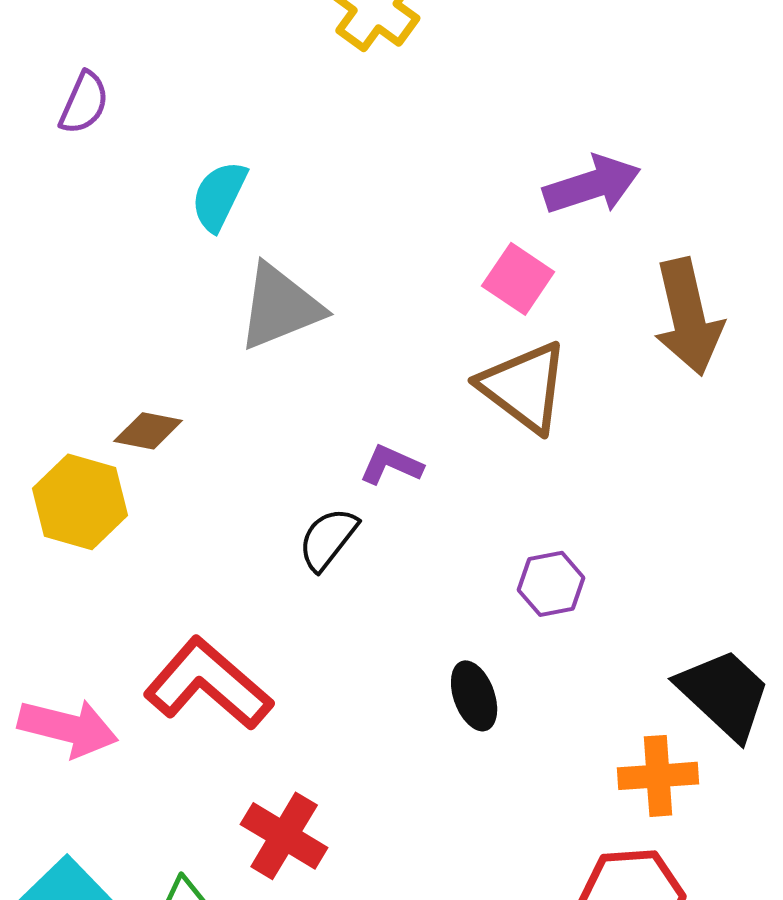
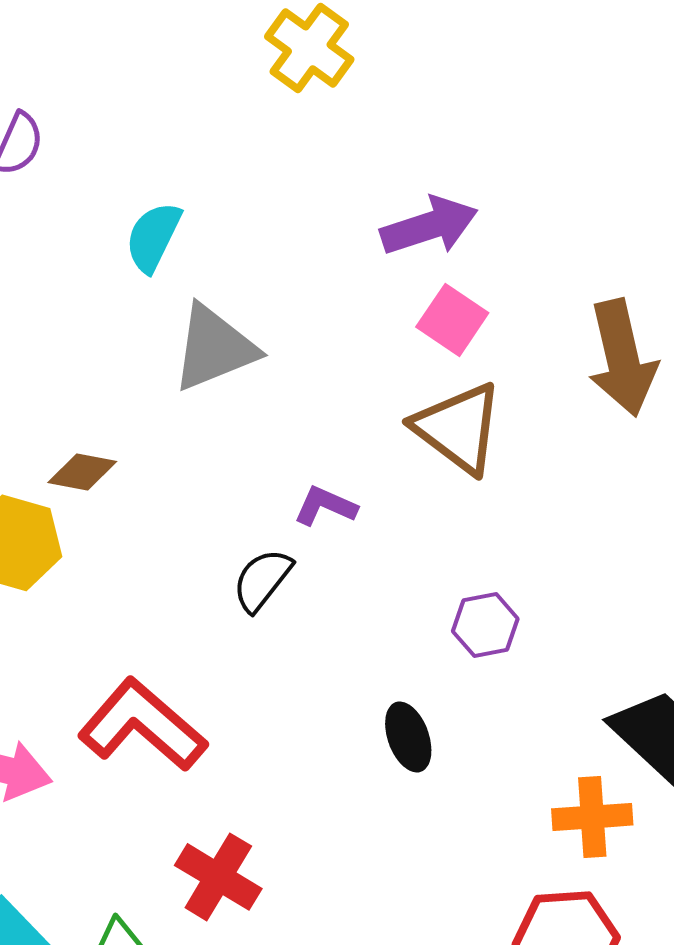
purple arrow: (592, 185) -> (429, 226), moved

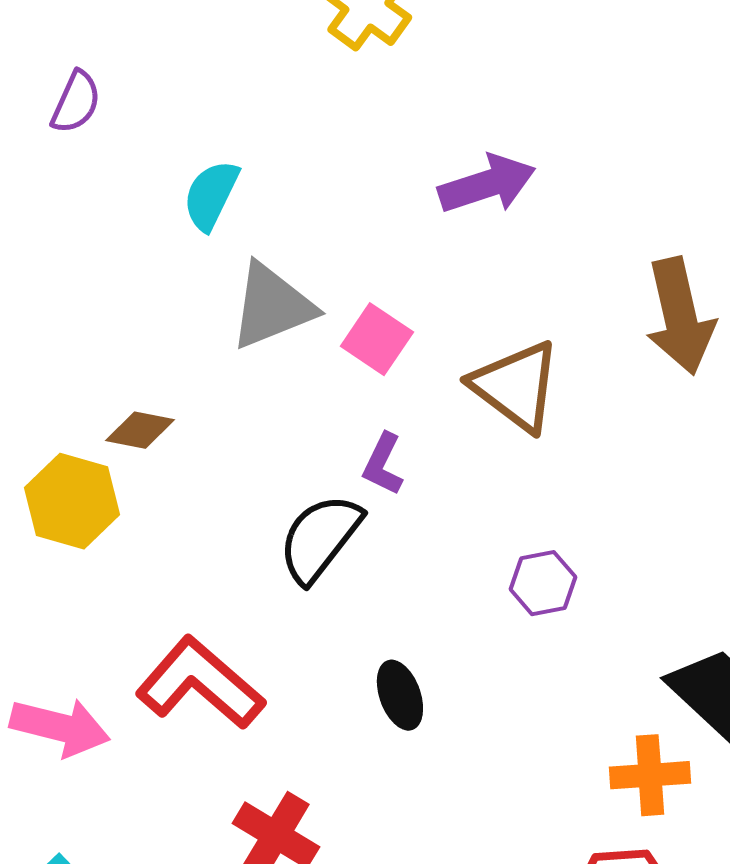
pink square: (452, 320) -> (377, 339), moved
purple L-shape: (325, 506) -> (383, 464), turned -88
black semicircle: (262, 580) -> (320, 538), size x1.4
black ellipse: (408, 737) -> (400, 695), moved

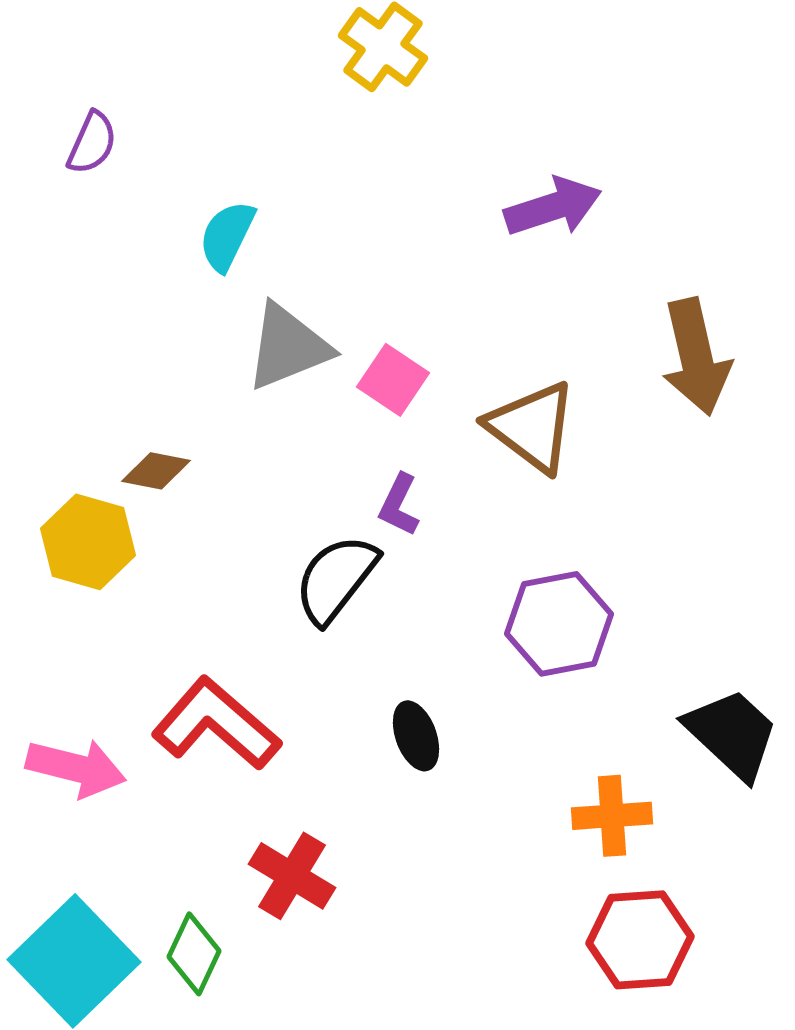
purple arrow: (487, 184) -> (553, 207), moved
purple hexagon: (543, 583) -> (559, 624), size x1.6
orange cross: (650, 775) -> (612, 816), moved

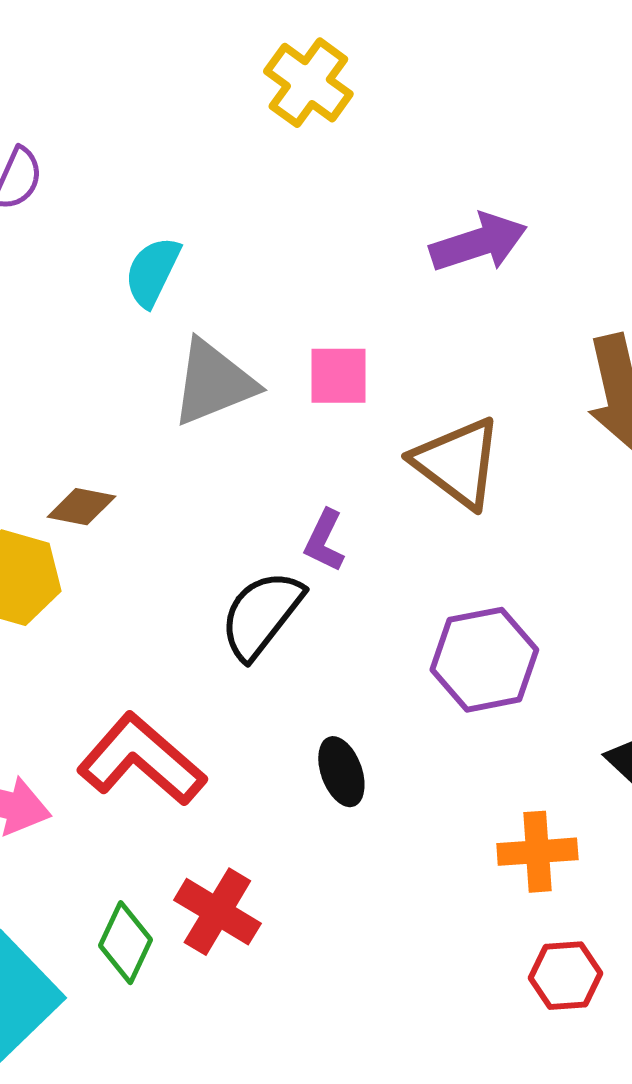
pink square: (393, 380) -> (338, 376), moved, turned -34
red hexagon: (640, 940) -> (565, 976), size x0.7
green diamond: (194, 954) -> (125, 943), moved

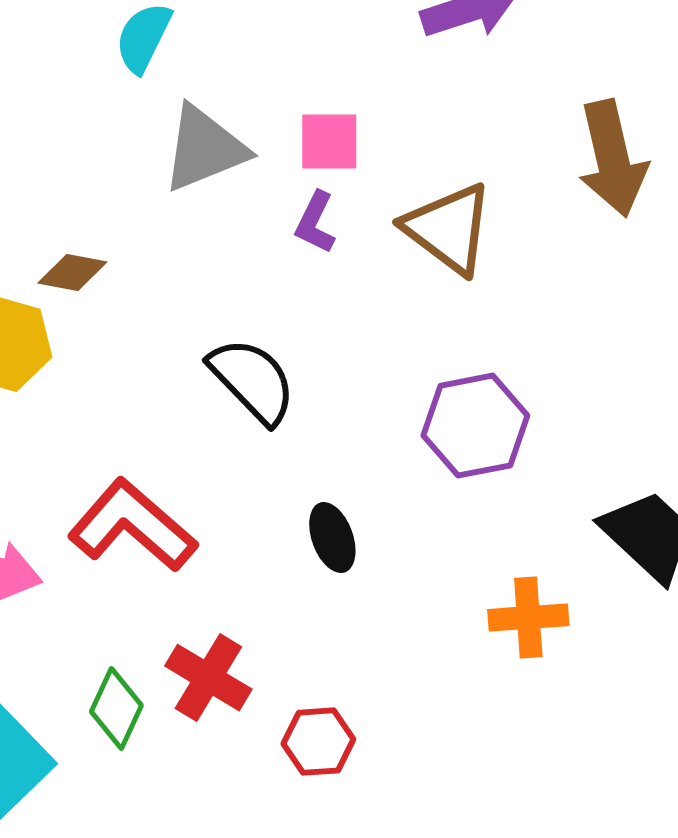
purple L-shape: (324, 541) -> (315, 223), moved
black semicircle: (261, 615) -> (252, 381), turned 98
red hexagon: (565, 976) -> (318, 742), moved

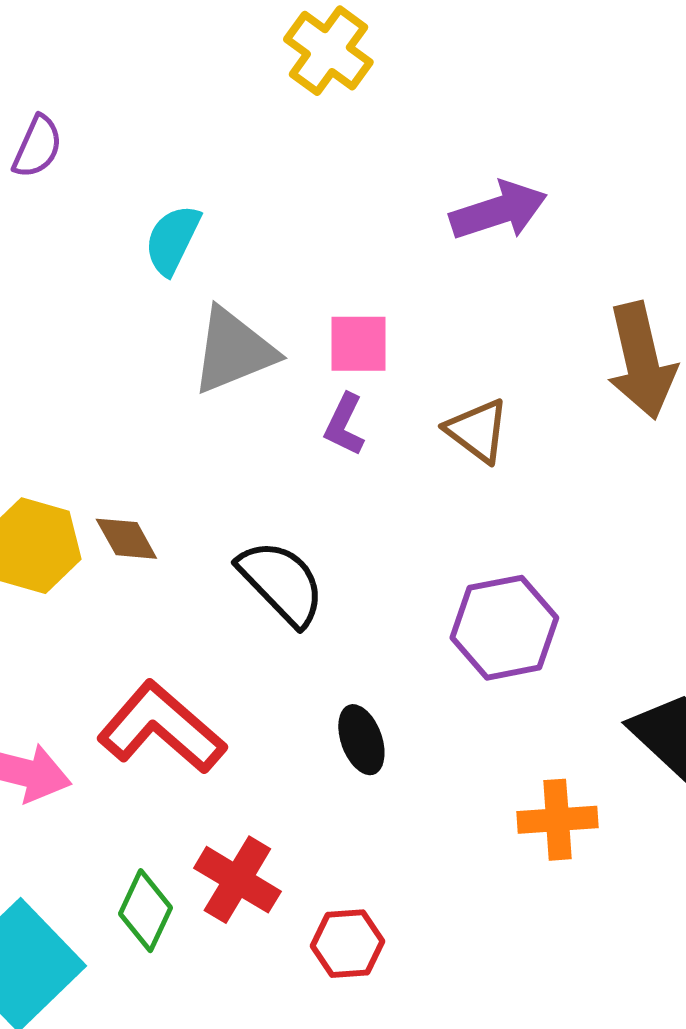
brown triangle: (448, 229) -> (477, 431), size x0.7
brown diamond: (72, 273) -> (126, 539), moved, turned 50

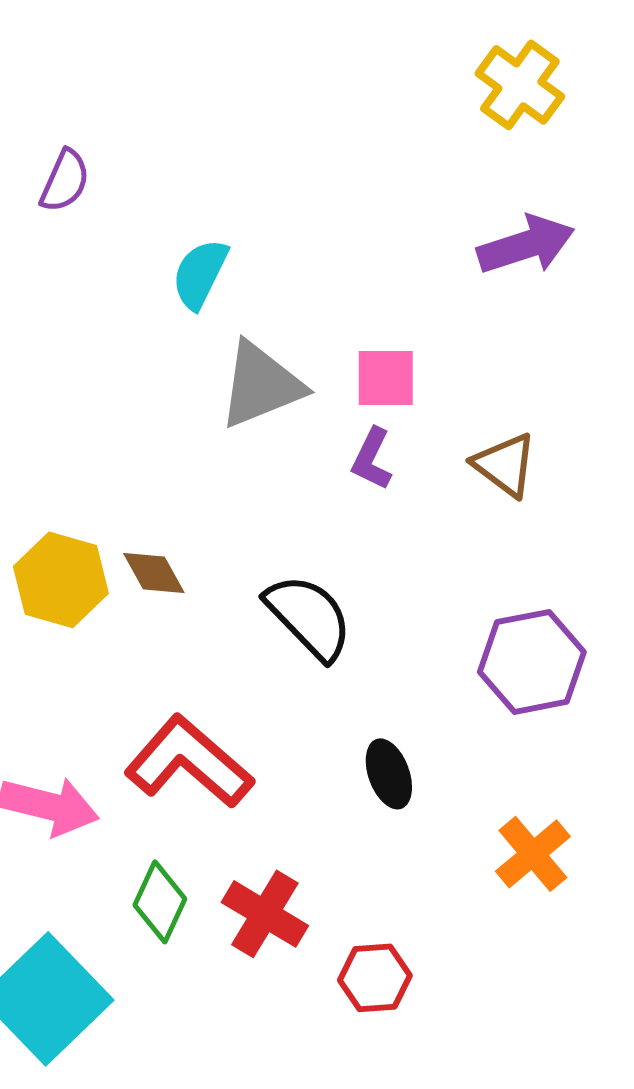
yellow cross: (328, 51) -> (520, 85), moved
orange cross: (557, 820) -> (533, 854), moved, turned -36
green diamond: (145, 911) -> (160, 902), moved

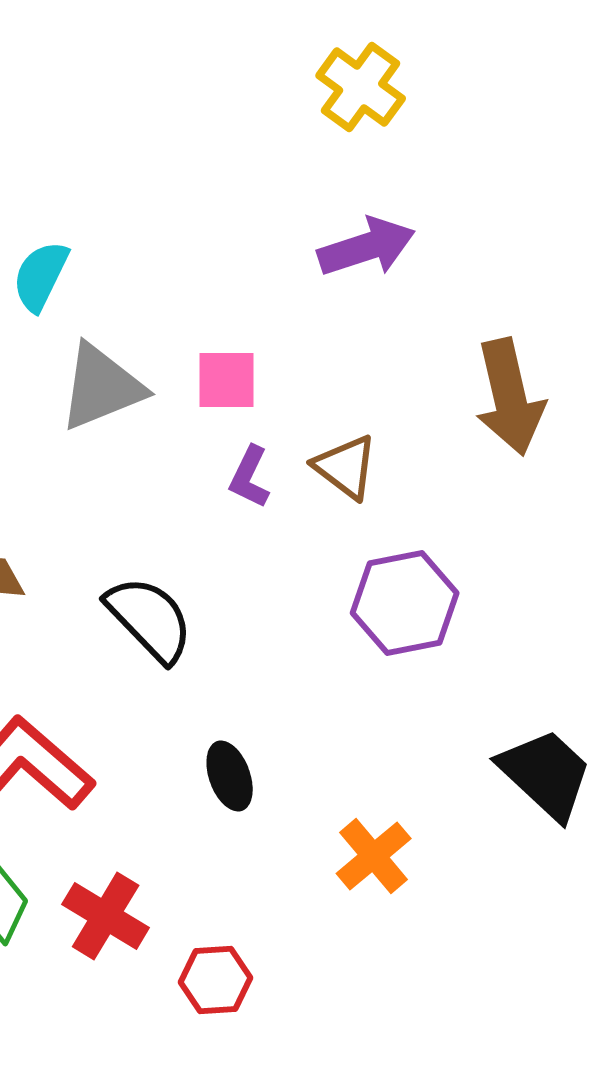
purple L-shape: (372, 459) -> (250, 477), moved
purple hexagon: (532, 662) -> (405, 603), moved

